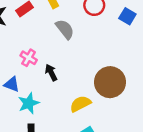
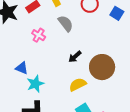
pink cross: (29, 58) -> (39, 35), moved
black arrow: (51, 73) -> (75, 57), moved, turned -104

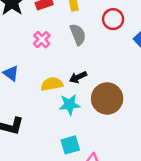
cyan star: (35, 84) -> (70, 105), moved
yellow semicircle: (78, 85) -> (52, 84), moved

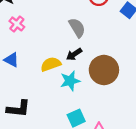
gray semicircle: (78, 34) -> (77, 28), moved
pink cross: (42, 40) -> (17, 24), moved

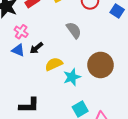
black arrow: (74, 54) -> (36, 48), moved
blue triangle: (11, 60) -> (18, 50), moved

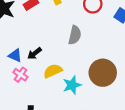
gray semicircle: (74, 30) -> (75, 35), turned 48
pink cross: (21, 32) -> (20, 75), moved

